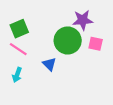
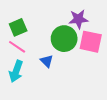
pink square: (96, 44) -> (91, 42), size x1.6
cyan arrow: (17, 75) -> (16, 71), size x1.5

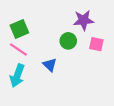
green circle: (64, 39) -> (68, 41), size x0.6
pink square: (91, 42) -> (96, 44), size x0.6

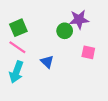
green circle: (68, 41) -> (65, 31), moved
pink square: (96, 44) -> (88, 52), moved

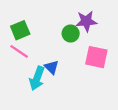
pink square: (88, 52) -> (96, 57), size x1.5
cyan arrow: (16, 72) -> (37, 78), moved

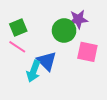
green circle: (71, 34) -> (64, 31), size x1.5
blue triangle: (52, 67) -> (47, 61), size x1.5

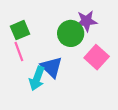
pink line: (17, 47) -> (19, 51), turned 36
pink square: (87, 52) -> (97, 57), turned 30

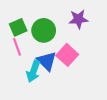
green circle: (71, 33) -> (44, 30), moved
pink square: (97, 57) -> (67, 55), moved

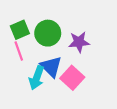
purple star: (78, 19) -> (79, 42), moved
pink square: (67, 55) -> (72, 78), moved

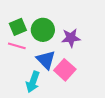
pink line: (19, 51) -> (17, 46), turned -54
cyan arrow: (37, 78) -> (33, 82), moved

